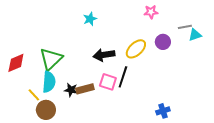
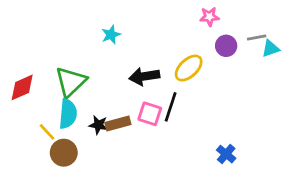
cyan star: (90, 19) -> (111, 35), moved
purple circle: (163, 42) -> (226, 46), moved
blue cross: (163, 111) -> (226, 154), turned -32

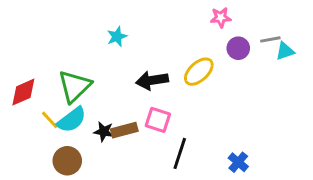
black line: (171, 107) -> (180, 153), moved
cyan semicircle: (68, 114) -> (72, 120), turned 48
yellow line: (47, 132) -> (50, 120), moved

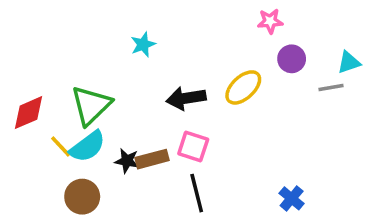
gray line: (270, 39) -> (331, 87), moved
black line: (180, 153) -> (197, 193), moved, turned -32

